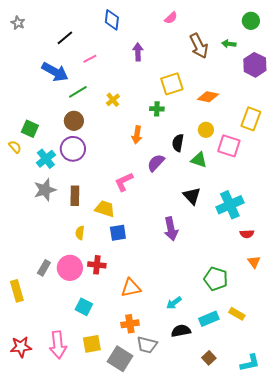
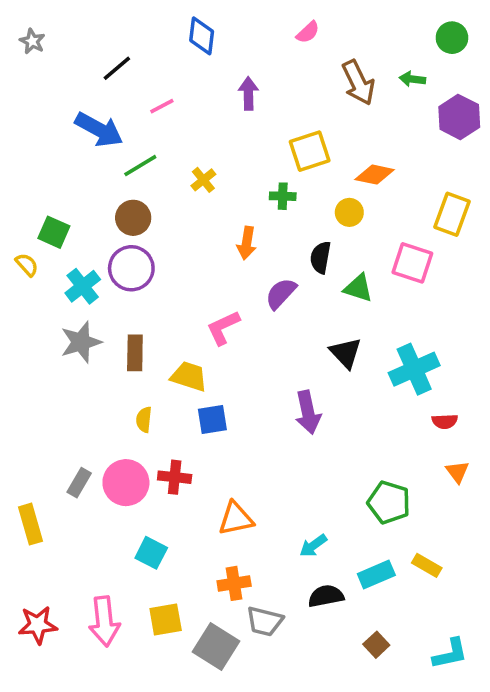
yellow circle: (206, 130) -> (349, 212), moved

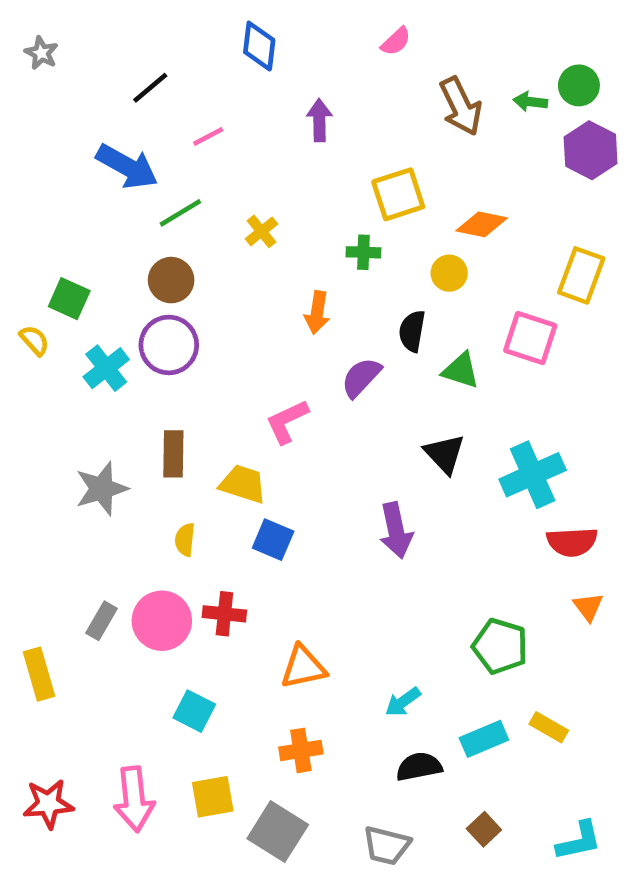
green circle: (452, 38) -> (579, 85), moved
gray star: (81, 342) -> (102, 489), moved
blue square: (212, 420) -> (273, 540), turned 32
red semicircle: (445, 421) -> (572, 542), size x1.5
gray trapezoid: (265, 621) -> (387, 845), moved

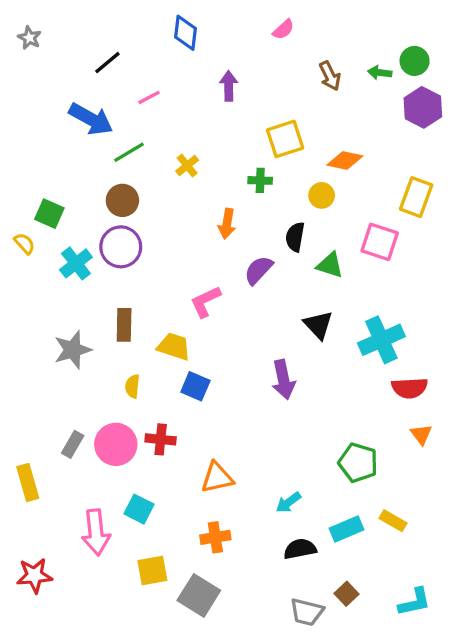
brown arrow: (461, 106) -> (330, 76), size x0.7
pink arrow: (134, 799) -> (96, 532), moved
gray trapezoid: (387, 845) -> (307, 612), moved

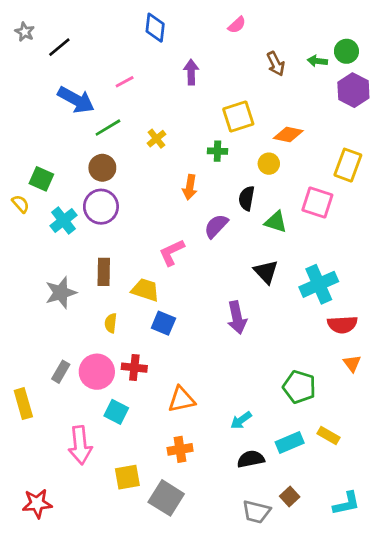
black line: (107, 63) -> (59, 47), moved
cyan square: (139, 509) -> (116, 412), moved
red star: (34, 575) -> (37, 503), moved

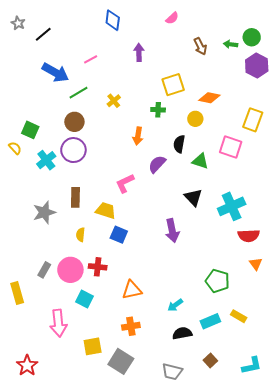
red star: (37, 503) -> (27, 366), turned -30
gray trapezoid: (256, 512) -> (172, 372), moved

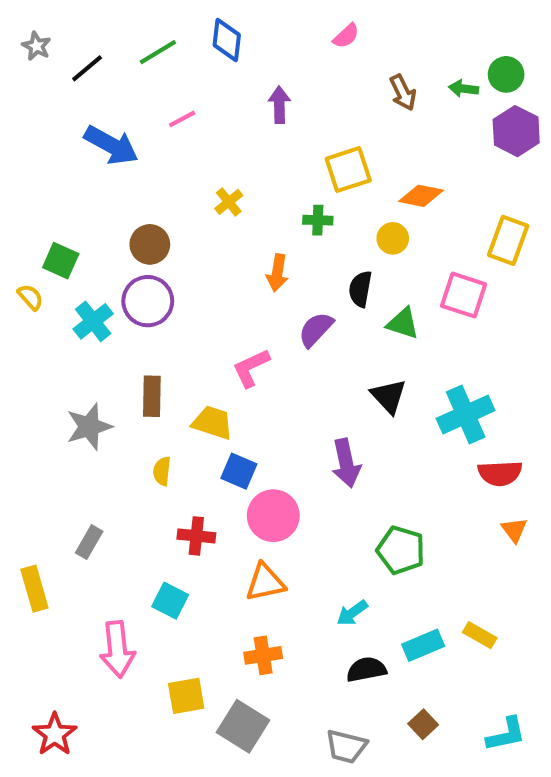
green line: (78, 93) -> (158, 52), moved
pink circle: (70, 270) -> (273, 516), moved
green pentagon: (217, 281) -> (401, 550), moved

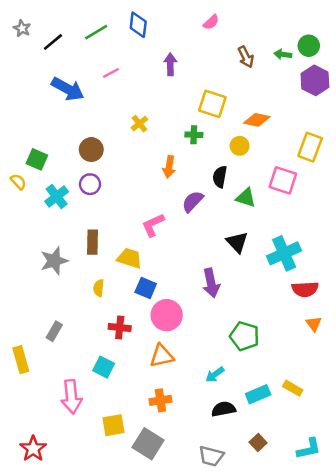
yellow square: (348, 170) -> (212, 104), turned 36
purple circle: (148, 301) -> (90, 184), size x0.7

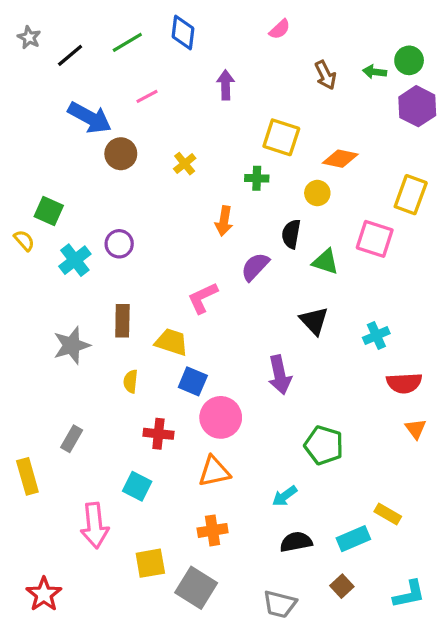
brown circle: (91, 150) -> (121, 154), moved
cyan cross: (284, 253) -> (376, 336), size x0.6
cyan rectangle: (258, 394) -> (353, 539), moved

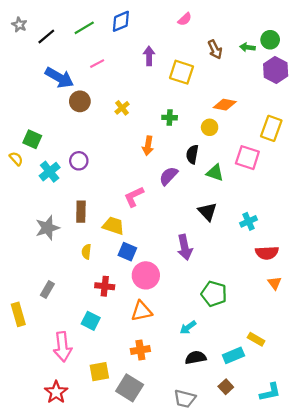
blue diamond: (183, 33) -> (121, 21), turned 60
yellow square: (281, 137) -> (181, 72), moved
red star: (44, 594) -> (56, 392), moved

